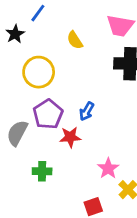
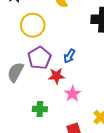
pink star: (108, 168) -> (73, 94), moved
green cross: (42, 171) -> (40, 109), moved

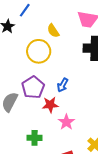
yellow circle: (33, 25) -> (39, 51), moved

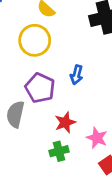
red star: (50, 105) -> (65, 122), moved
pink star: (66, 122) -> (97, 138), moved

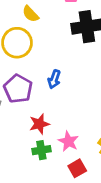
green cross: (59, 151) -> (41, 150), moved

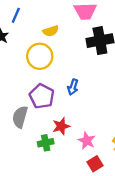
yellow semicircle: (30, 14) -> (51, 31), turned -63
green cross: (41, 150) -> (46, 143), moved

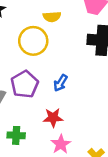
red star: (61, 126) -> (53, 118), moved

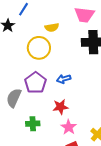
blue arrow: (60, 83) -> (64, 79), turned 48

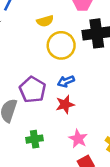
yellow circle: (39, 48) -> (61, 45), moved
red star: (60, 107) -> (65, 104), moved

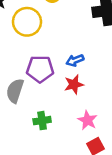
yellow circle: (61, 45) -> (27, 22), moved
purple pentagon: (33, 90) -> (40, 69), turned -30

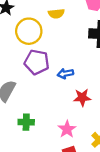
purple pentagon: (40, 69) -> (37, 62), moved
red star: (74, 84) -> (82, 98), moved

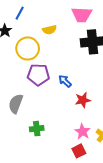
blue arrow: (65, 74) -> (65, 81), turned 64
pink star: (67, 129) -> (82, 132), moved

